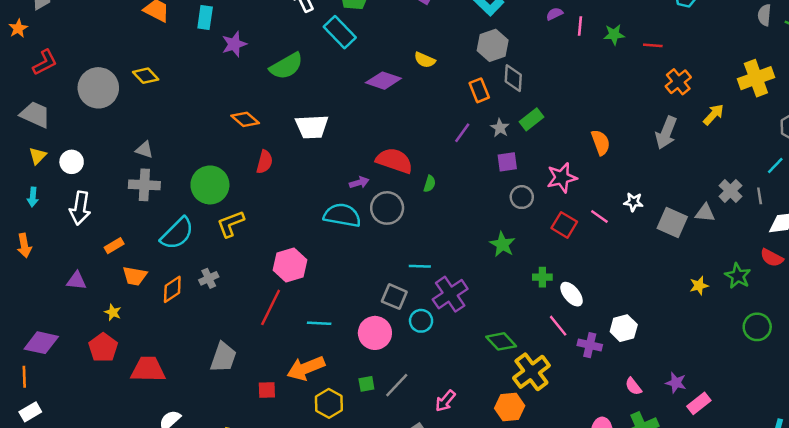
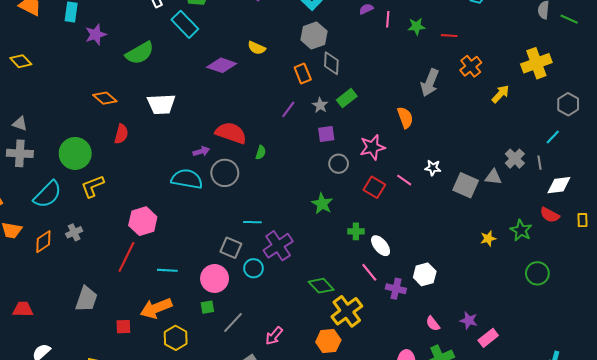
gray arrow: (666, 133) -> (430, 83), moved
red trapezoid: (148, 369) -> (23, 309), size x0.7
green square: (366, 384) -> (207, 307), moved

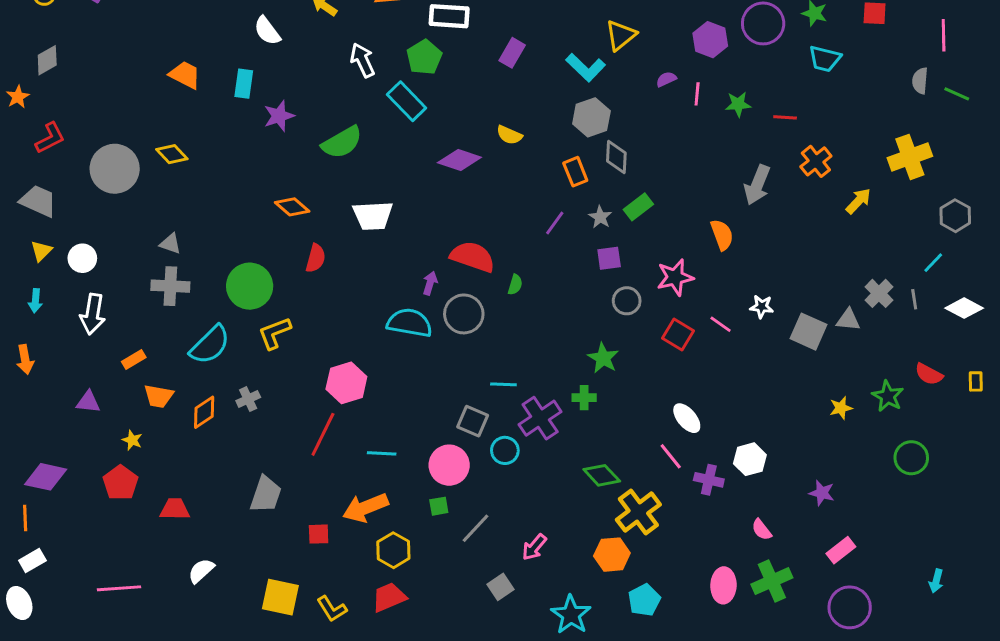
purple arrow: (201, 151) -> (430, 283), turned -56
white diamond: (559, 185) -> (964, 308), moved, turned 35
green cross: (356, 231) -> (584, 398), moved
purple star: (469, 320) -> (822, 493), moved

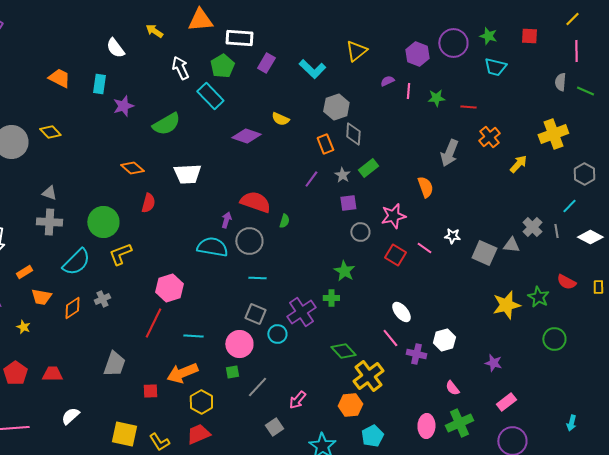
purple rectangle: (512, 53) -> (266, 63), moved
cyan L-shape: (586, 67) -> (312, 69), moved
cyan line: (503, 384) -> (257, 278), moved
yellow star: (841, 408) -> (506, 305), size x1.8
red pentagon: (120, 483) -> (15, 373), moved

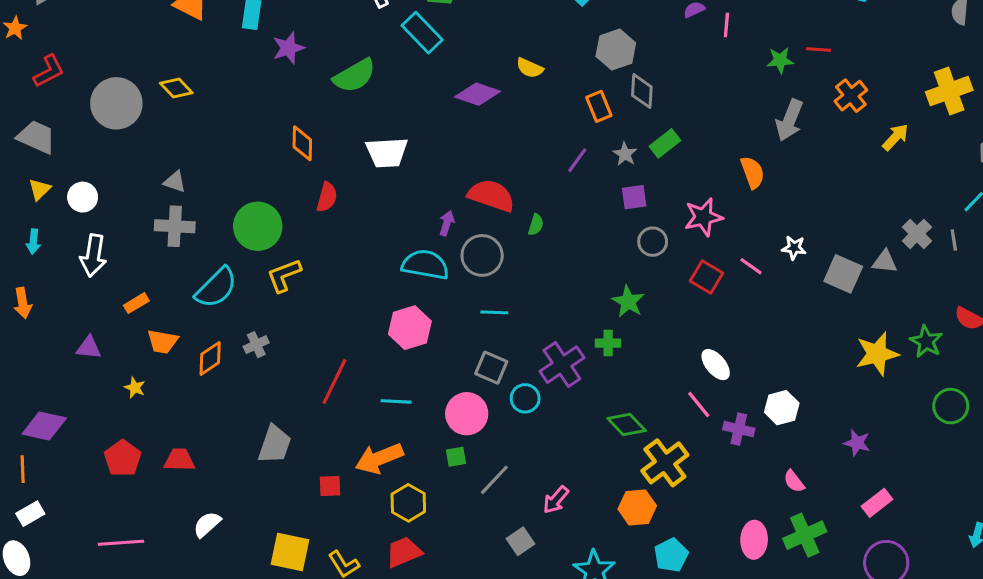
green star: (436, 98) -> (780, 60), moved
orange diamond: (132, 168) -> (302, 143), turned 50
pink hexagon: (169, 288) -> (410, 328), moved

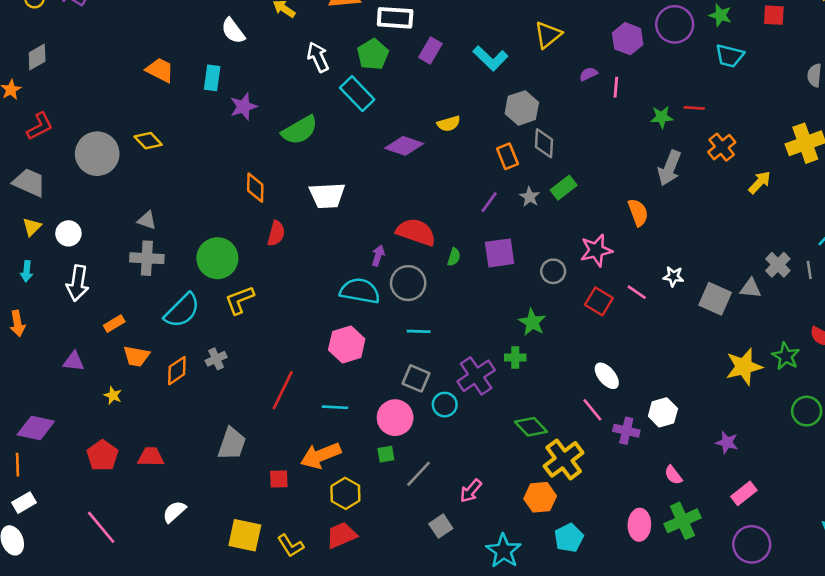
yellow semicircle: (530, 68) -> (449, 124), turned -40
purple square: (634, 197) -> (500, 253), moved, size x1.4
pink line: (121, 543) -> (101, 527), turned 54

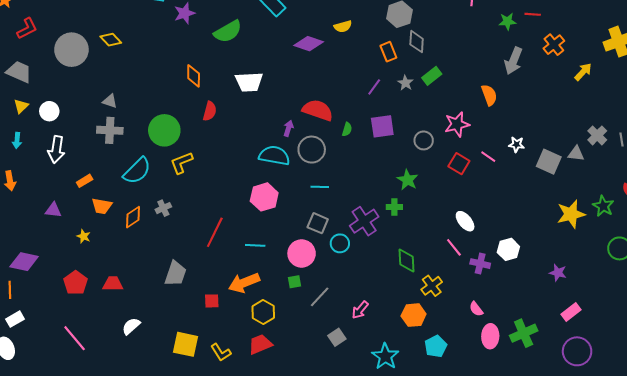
green diamond: (531, 427) -> (406, 261), turned 40
yellow cross: (564, 459) -> (432, 286), size x0.7
pink semicircle: (673, 475) -> (476, 309), moved

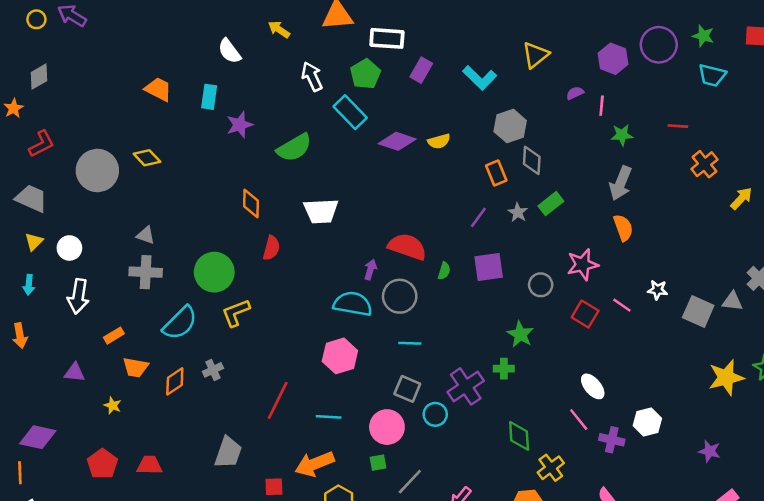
green star: (507, 21) -> (622, 135), moved
purple diamond: (309, 44) -> (397, 141), moved
gray arrow: (513, 61) -> (621, 183), moved

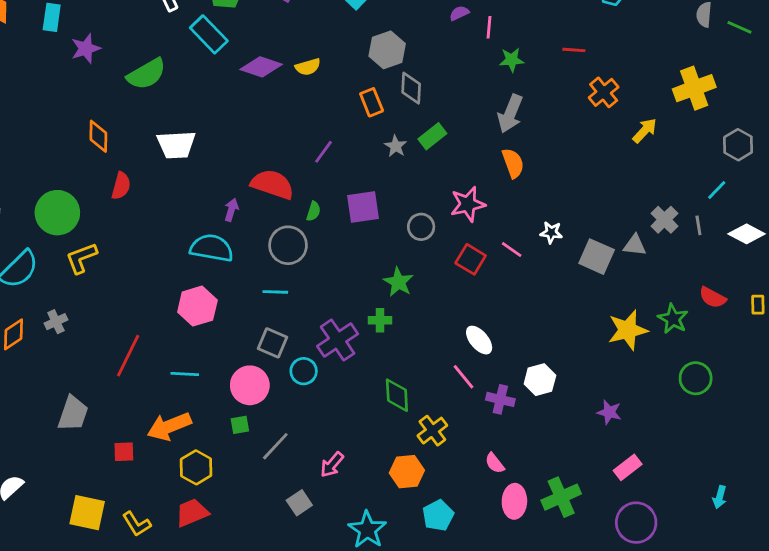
purple line: (478, 217) -> (323, 152), moved
gray circle: (400, 296) -> (288, 245), moved

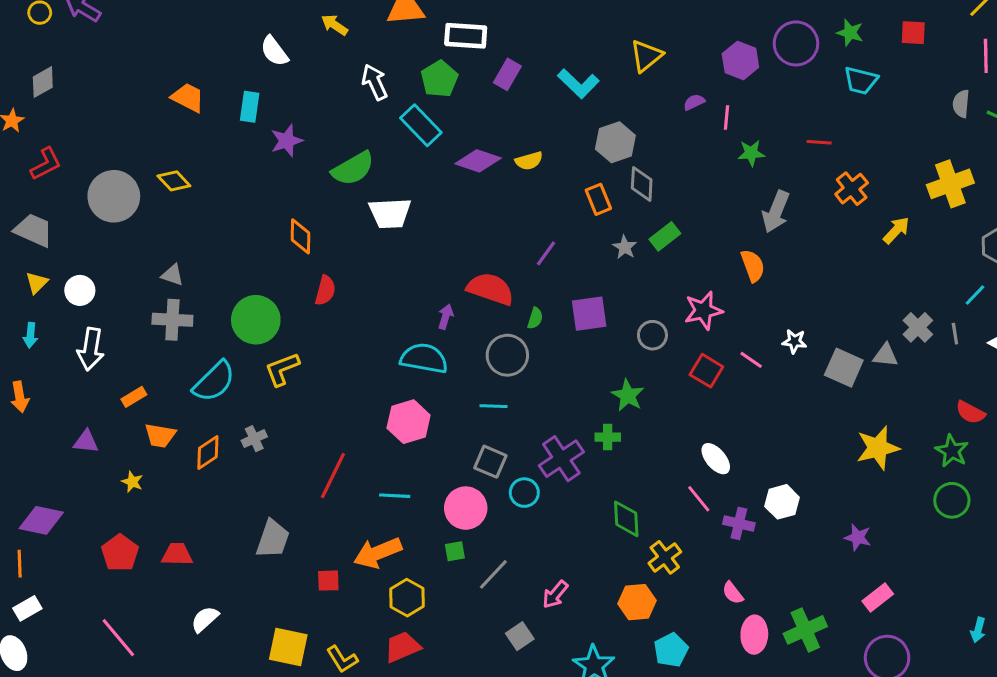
gray arrow: (510, 114) -> (776, 212), moved
white trapezoid: (176, 145) -> (390, 213), moved
green star: (673, 319) -> (952, 451), moved

